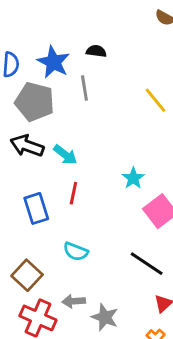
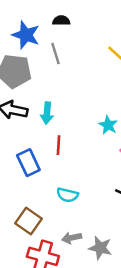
cyan arrow: (65, 155) -> (47, 113), turned 65

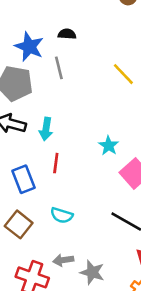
brown square: (29, 221) -> (19, 224), moved

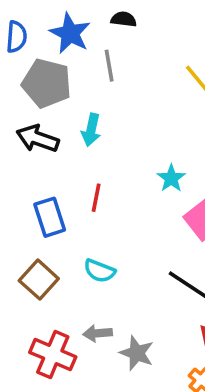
cyan arrow: (46, 129) -> (91, 130), moved

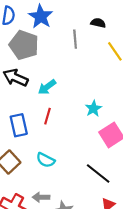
black semicircle: (124, 19) -> (98, 23), moved
gray line: (109, 66) -> (75, 39), moved
cyan arrow: (91, 130) -> (47, 87), moved, turned 36

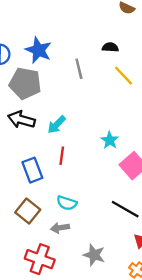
black semicircle: (98, 23) -> (110, 47), moved
gray arrow: (41, 197) -> (60, 228), moved

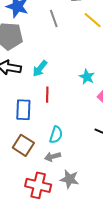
blue rectangle: (32, 170) -> (23, 110), turned 30
cyan semicircle: (67, 203) -> (56, 135), turned -84
gray star: (94, 255) -> (70, 179), moved

